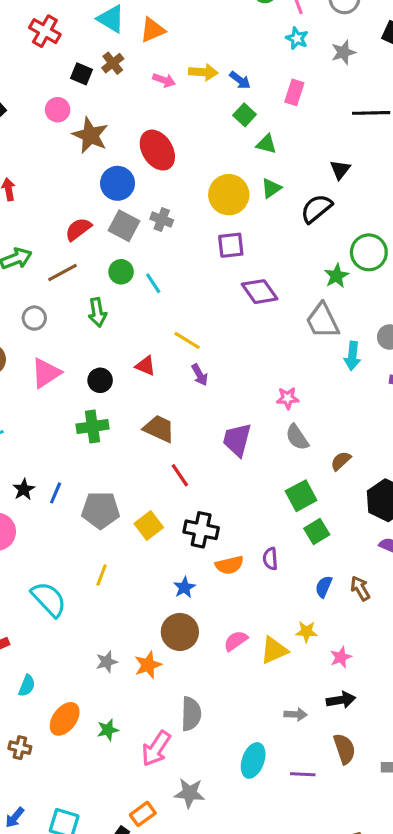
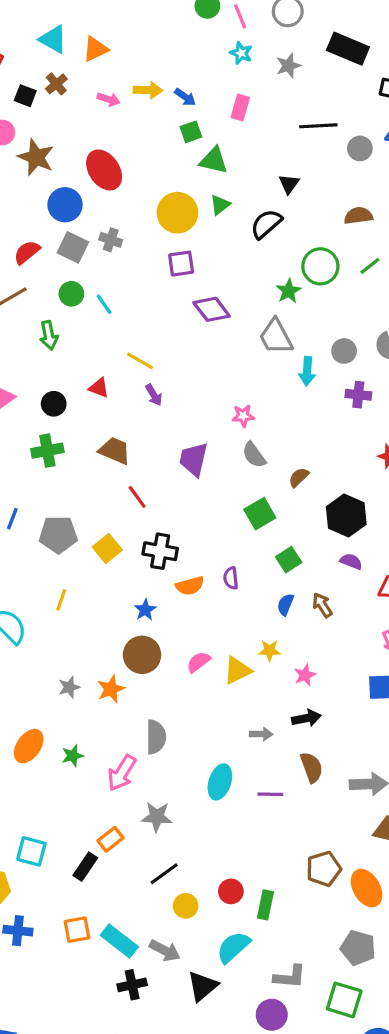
green square: (245, 115) -> (191, 132), turned 30
green triangle: (266, 144) -> (214, 161), size x1.4
green square: (317, 531) -> (289, 560), moved

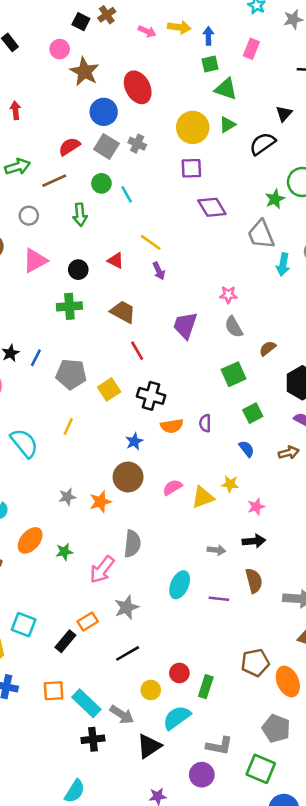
blue arrow: (185, 97) -> (208, 36), turned -132
blue semicircle: (285, 605) -> (247, 449), turned 114
brown arrow: (322, 605) -> (289, 453), moved, turned 102
gray star: (157, 817) -> (126, 607), turned -30
yellow circle: (186, 906) -> (151, 690), moved

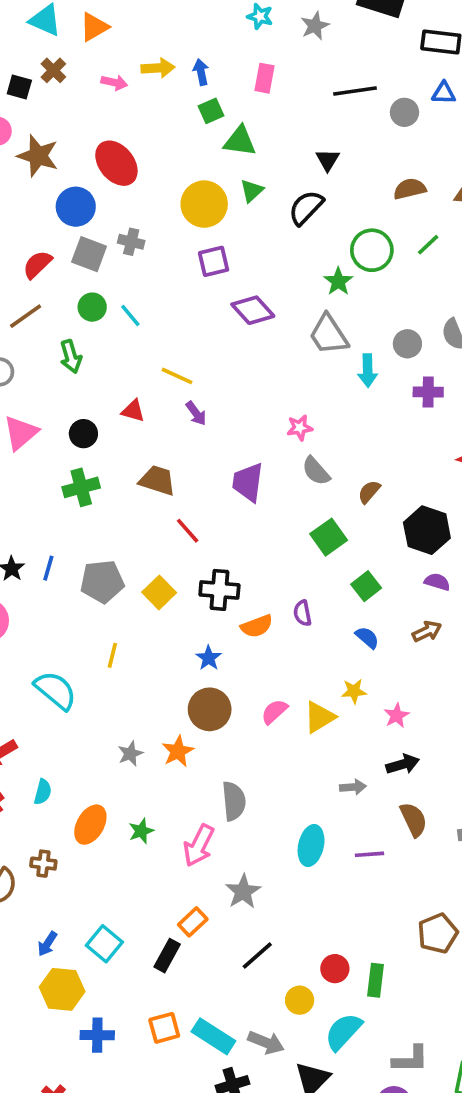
cyan square: (24, 625) -> (104, 944), turned 30

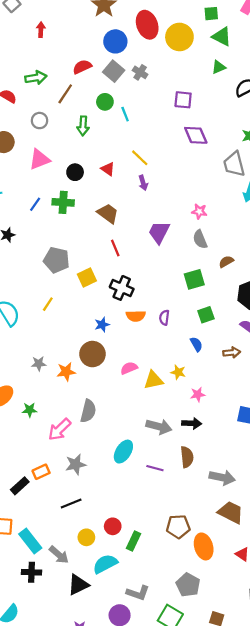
yellow circle: (204, 204) -> (179, 37), moved
brown line: (26, 316) -> (65, 94), turned -40
blue line: (48, 568) -> (35, 204), moved
gray arrow: (353, 787) -> (159, 427), size x1.6

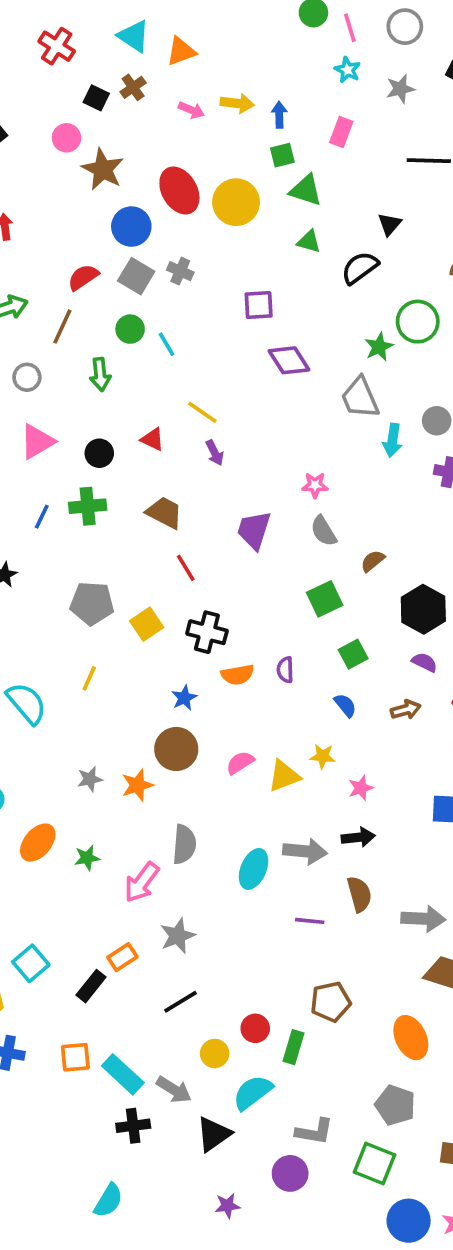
green triangle: (219, 67) -> (309, 242), turned 48
cyan ellipse: (123, 452) -> (254, 869), moved
brown pentagon: (178, 527) -> (331, 1002), moved

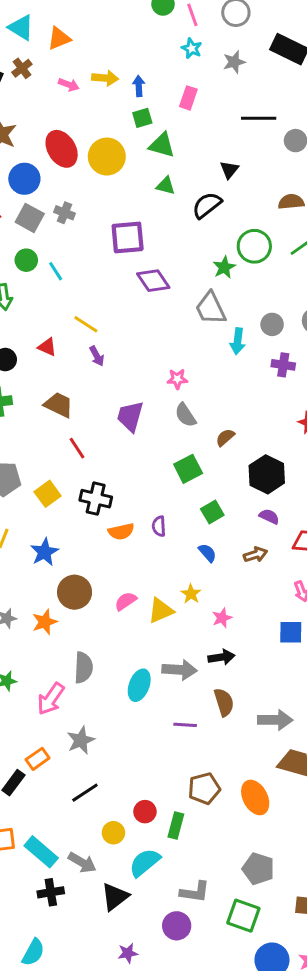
purple square: (259, 305) -> (128, 238), size x1.4
blue star: (184, 698) -> (45, 552), moved, size x1.4
yellow star: (323, 756) -> (191, 594), turned 30
orange ellipse: (411, 1038) -> (255, 797), moved

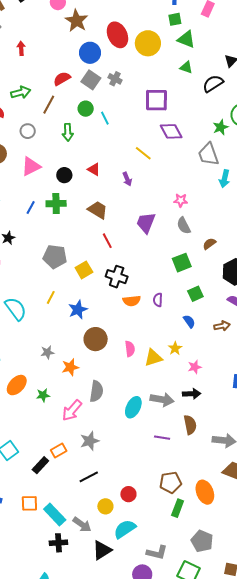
yellow line: (86, 324) -> (143, 153), moved
pink semicircle: (126, 601) -> (130, 349), turned 112
orange star: (45, 622) -> (70, 367), moved
green rectangle: (176, 825) -> (178, 508), moved

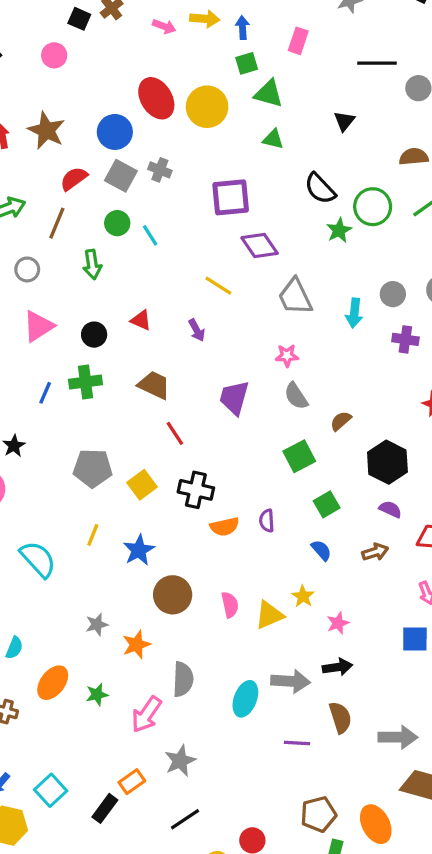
brown star: (76, 21) -> (46, 130), moved
black semicircle: (213, 83) -> (320, 188), moved, turned -95
gray trapezoid: (208, 154) -> (295, 297), moved

